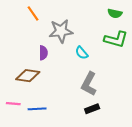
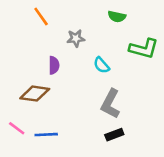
green semicircle: (115, 13) -> (117, 16), moved
gray star: (61, 31) -> (76, 38), size x0.6
pink line: (13, 104) -> (17, 128), turned 32

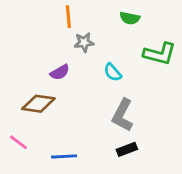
orange line: (41, 16) -> (68, 17), moved, turned 30
purple semicircle: (54, 65) -> (60, 72), turned 60
blue line: (46, 135) -> (64, 156), moved

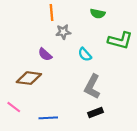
purple semicircle: (60, 72) -> (45, 54), turned 72

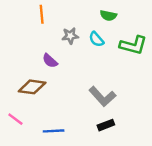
orange line: (51, 13) -> (42, 14), moved
cyan semicircle: (85, 54) -> (96, 39), moved
gray L-shape: (92, 87) -> (102, 96), turned -70

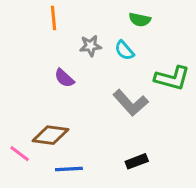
green L-shape: (133, 45) -> (172, 78), moved
brown diamond: (32, 87) -> (50, 135), moved
gray L-shape: (102, 96) -> (131, 103), moved

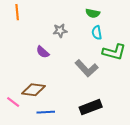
orange line: (54, 18) -> (17, 12), moved
cyan semicircle: (124, 50) -> (97, 33), moved, turned 32
black rectangle: (137, 161) -> (91, 107), size x1.5

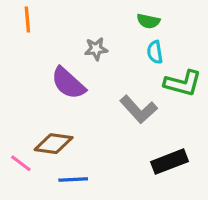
purple semicircle: (43, 52) -> (68, 83), size x1.6
black rectangle: (91, 107) -> (170, 162), moved

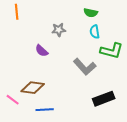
purple semicircle: (68, 83) -> (42, 51), size x0.6

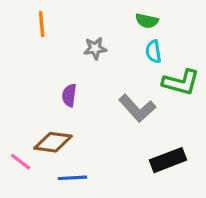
orange line: (17, 12) -> (42, 24), moved
purple semicircle: (42, 51) -> (69, 95), moved, turned 56

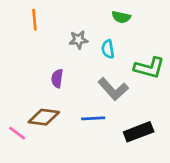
cyan semicircle: (153, 52) -> (108, 49), moved
blue line: (72, 178) -> (93, 118), moved

